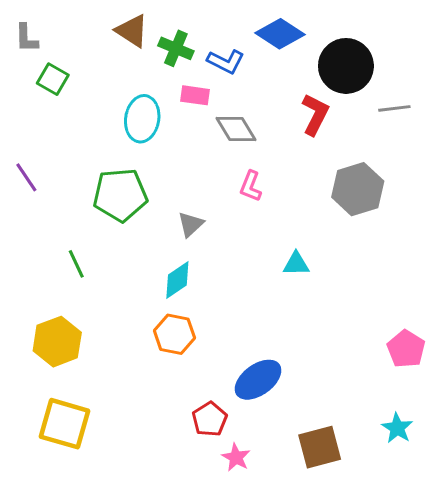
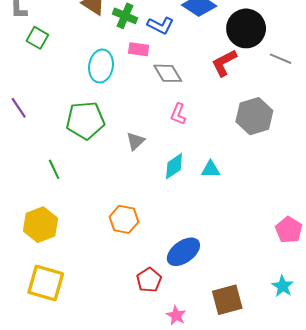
gray line: (394, 108) -> (281, 59), turned 30
red L-shape: (315, 114) -> (224, 63), turned -144
cyan diamond: (177, 280) -> (174, 166), moved
pink star: (236, 457) -> (176, 315), moved

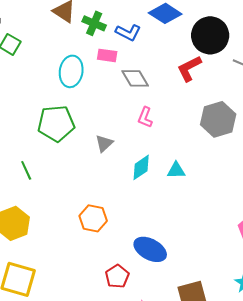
blue ellipse: (183, 252) -> (150, 249), turned 64

